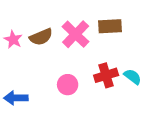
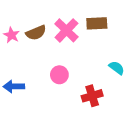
red cross: (106, 75) -> (92, 96), moved

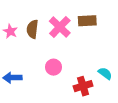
brown semicircle: (36, 33) -> (32, 29), turned 120
cyan semicircle: (117, 68) -> (105, 73), moved

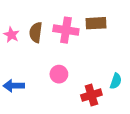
pink cross: (60, 27) -> (66, 30), turned -35
cyan semicircle: (105, 73) -> (116, 81), turned 72

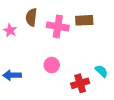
brown semicircle: (36, 32) -> (31, 17), moved
cyan semicircle: (116, 81) -> (101, 71), turned -64

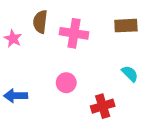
brown rectangle: (84, 20) -> (126, 26), moved
cyan semicircle: (101, 71) -> (130, 74), moved

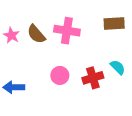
brown semicircle: (40, 22) -> (36, 34), moved, turned -48
red cross: (103, 106) -> (93, 78), moved

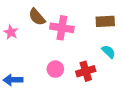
brown semicircle: (36, 34) -> (37, 17), moved
cyan semicircle: (118, 67) -> (109, 52), moved

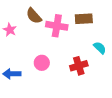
brown rectangle: (105, 21) -> (84, 19), moved
pink circle: (55, 69) -> (42, 63), moved

